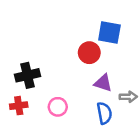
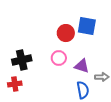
red circle: (89, 53) -> (66, 33), moved
pink circle: (58, 107) -> (59, 58), moved

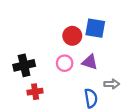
purple triangle: (82, 66) -> (90, 62), moved
red cross: (15, 84) -> (35, 92), moved

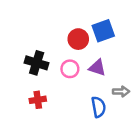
blue square: (95, 28) -> (103, 31), turned -30
black cross: (24, 65) -> (37, 63), moved, turned 30

